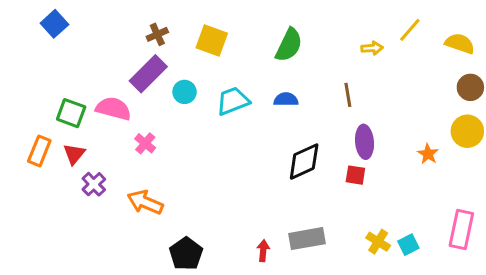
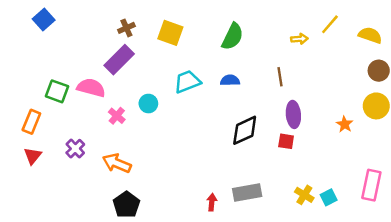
cyan circle: (185, 92) -> (148, 104), moved
red triangle: (74, 154) -> (33, 156), moved
black pentagon: (186, 254) -> (126, 205), moved

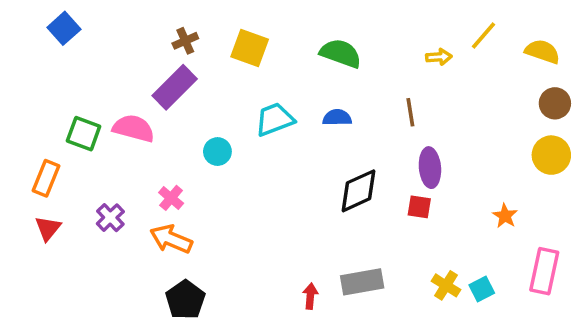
green semicircle: (232, 36) -> (341, 53), turned -96
pink cross: (117, 116) -> (171, 198), moved
orange star: (345, 124) -> (505, 216), moved

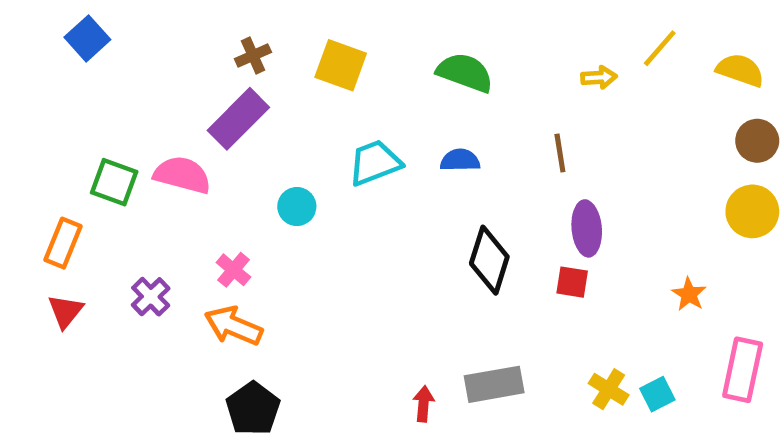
black diamond: (359, 191) -> (489, 260), turned -48

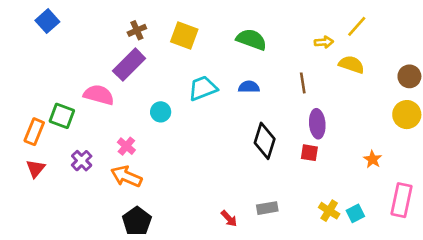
yellow semicircle: (740, 70) -> (351, 65), moved
green square: (114, 182) -> (62, 116), moved
gray rectangle: (494, 384) -> (267, 208), size x0.7
red arrow: (423, 404) -> (229, 219), turned 132

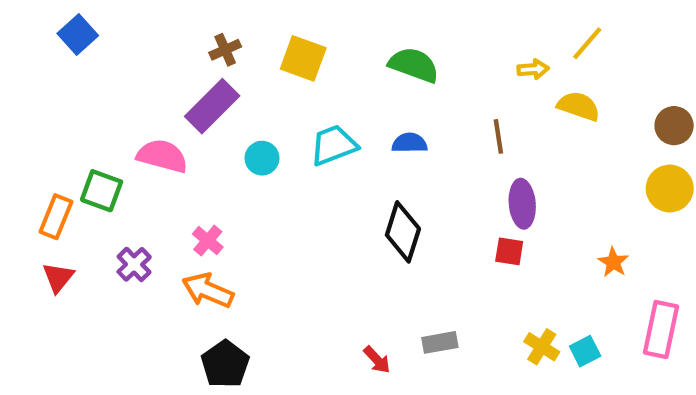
cyan circle: (161, 112) -> (262, 158), moved
black diamond: (265, 141) -> (403, 232), moved

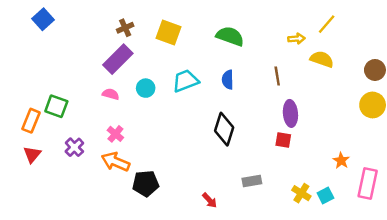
blue semicircle: (409, 143) -> (228, 80), turned -90
pink semicircle: (162, 156) -> (111, 94), moved, size x0.6
orange star: (613, 262) -> (341, 161), moved
gray rectangle: (440, 342) -> (252, 181), moved
black pentagon: (225, 364) -> (146, 183), moved, turned 30

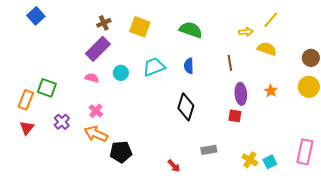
orange star: (341, 161) -> (271, 91), moved

